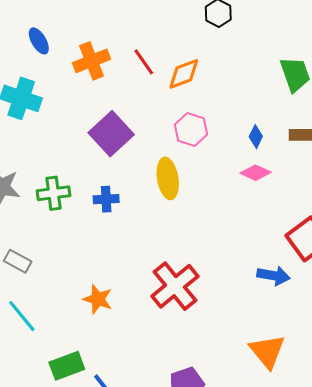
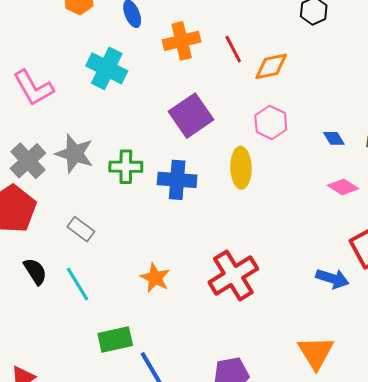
blue diamond: (256, 137) -> (334, 138), turned -65
pink diamond: (256, 173) -> (343, 187), moved
blue cross: (106, 199) -> (177, 180), size x1.5

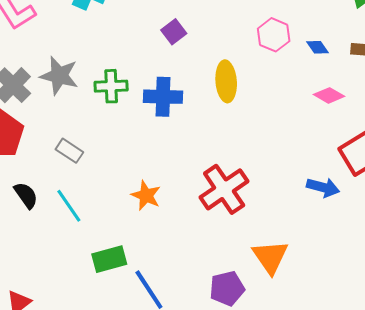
purple square: (191, 116) -> (174, 32), size x0.6
pink hexagon: (271, 122) -> (274, 35), moved
orange triangle: (316, 353) -> (270, 257), moved

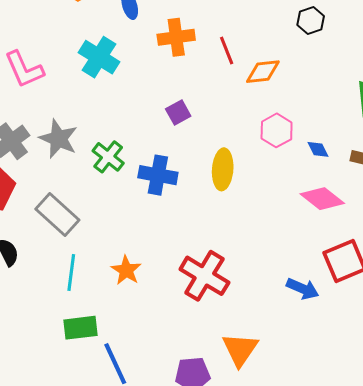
green cross: (111, 86) -> (108, 157), turned 32
pink diamond: (329, 95) -> (322, 199), size x1.4
gray rectangle: (69, 151) -> (57, 215), size x1.6
red cross: (224, 189) -> (204, 276), turned -33
cyan line: (69, 206) -> (71, 272), moved, turned 33

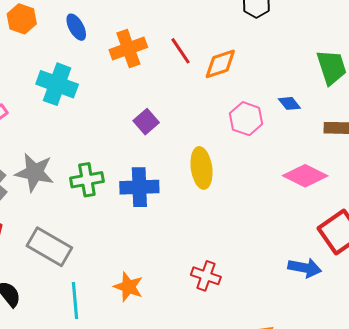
blue diamond: (318, 149) -> (289, 103), moved
green cross: (108, 157) -> (87, 180), turned -36
red cross: (204, 276) -> (206, 276), size x0.6

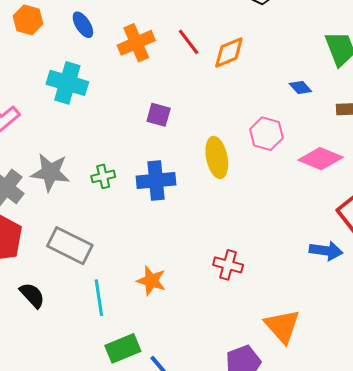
pink hexagon: (246, 119) -> (266, 134), moved
purple square: (146, 122) -> (159, 115), turned -30
green cross: (87, 180) -> (103, 176), size x0.7

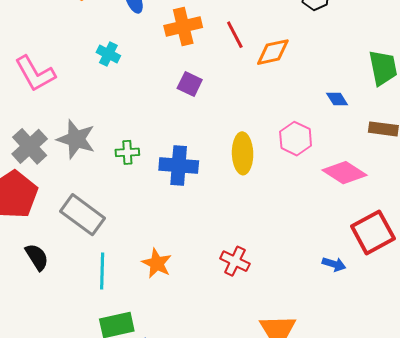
cyan cross: (67, 83) -> (108, 54), size x0.6
purple square: (159, 115) -> (190, 84), moved
blue arrow: (326, 251) -> (334, 264), size x0.7

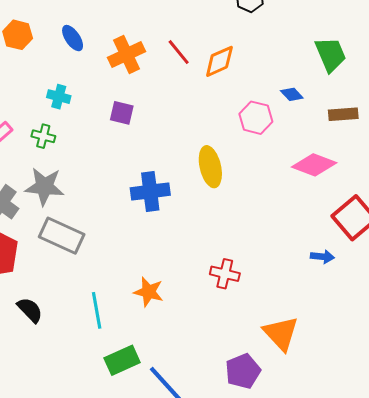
purple square: (190, 84) -> (122, 113), moved
pink hexagon: (296, 139) -> (256, 118), moved
green cross: (127, 152) -> (43, 136), moved, turned 30
gray rectangle: (83, 215) -> (62, 236), moved

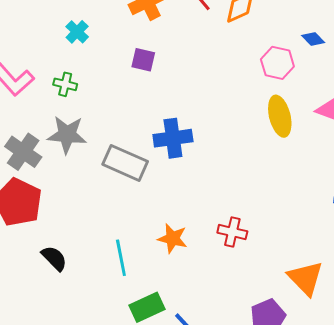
cyan cross: (59, 97) -> (77, 32), moved, turned 30
yellow ellipse: (210, 167) -> (280, 116), moved
gray rectangle: (62, 236) -> (125, 163), moved
red cross: (225, 274) -> (232, 232), moved

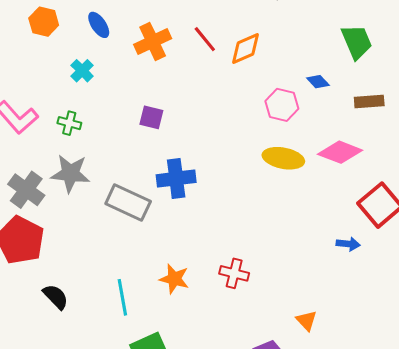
purple square: (143, 60) -> (151, 117), moved
yellow ellipse: (280, 116) -> (283, 158), turned -66
orange triangle: (305, 278) -> (306, 321), size x0.6

